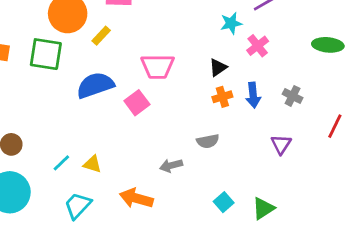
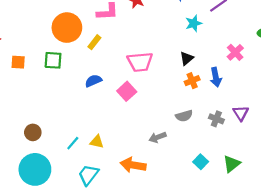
pink cross: (258, 46) -> (235, 52), moved
green square: (46, 54) -> (53, 60), size x0.7
blue semicircle: (95, 85) -> (93, 81), size x0.6
gray cross: (293, 96) -> (216, 119), moved

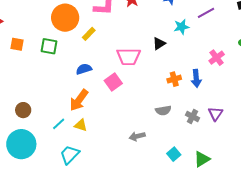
black triangle: (187, 58) -> (159, 44), moved
gray arrow: (158, 137) -> (137, 136), moved
orange arrow: (133, 165) -> (79, 100), moved, turned -70

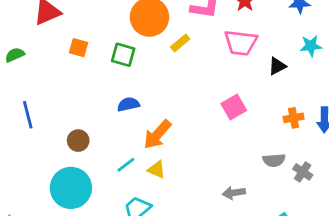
pink trapezoid: (128, 57) -> (241, 43), moved
blue semicircle: (84, 69) -> (128, 104), moved
pink square: (113, 82) -> (234, 107), moved
gray cross: (192, 116) -> (303, 172), moved

